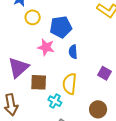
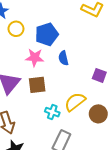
brown square: (39, 82) -> (37, 85), moved
yellow semicircle: (70, 84) -> (75, 102), moved, turned 55

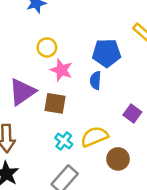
yellow circle: (16, 29) -> (47, 47), moved
blue pentagon: (47, 34) -> (107, 53), moved

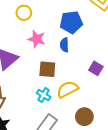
yellow circle: (47, 47) -> (24, 13), moved
brown square: (55, 103) -> (47, 69), moved
brown circle: (118, 159) -> (84, 117), moved

